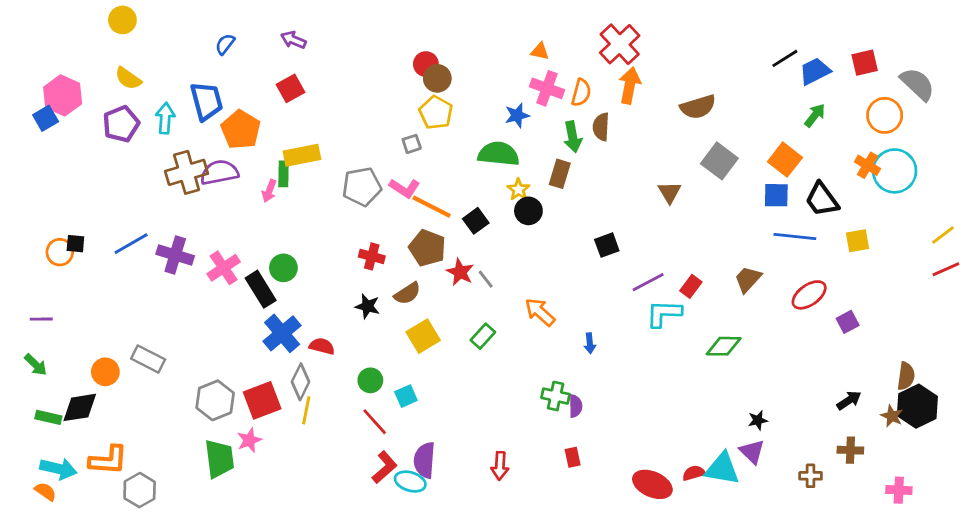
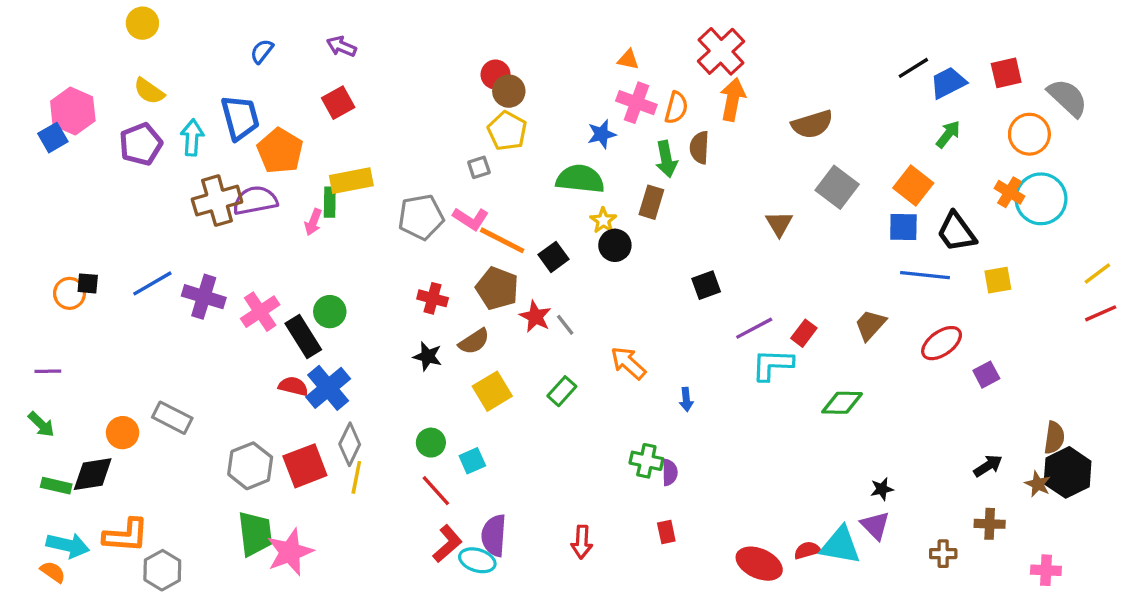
red semicircle: (322, 346) -> (293, 386), moved
pink star: (249, 440) -> (290, 552), moved, size x1.6

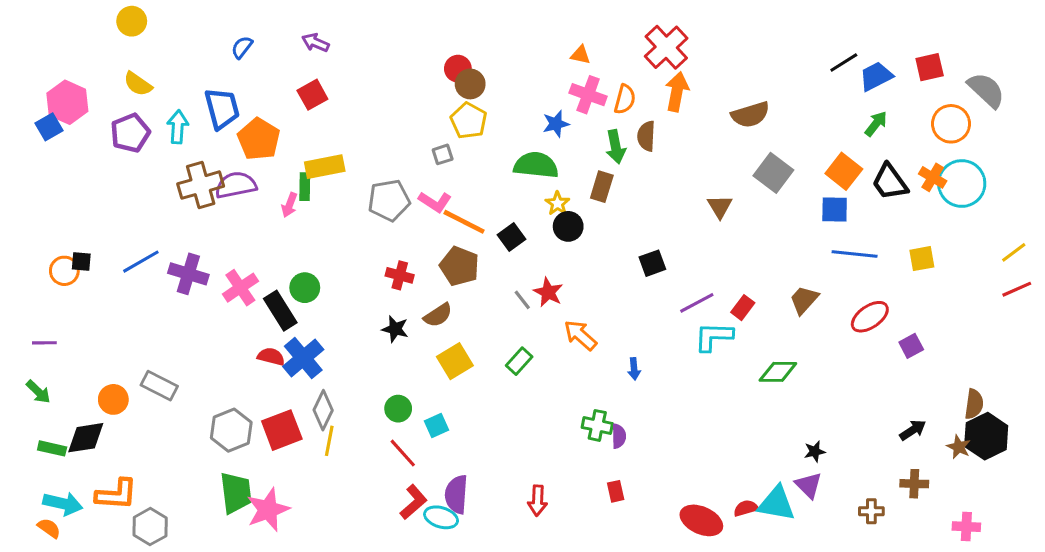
black trapezoid: (956, 232) -> (890, 182), moved
red star: (535, 317) -> (548, 292), moved

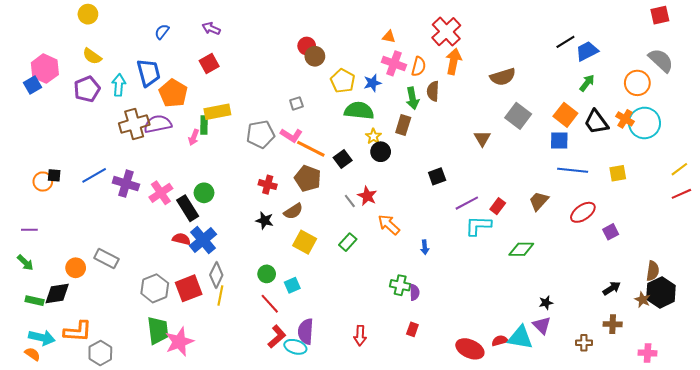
red square: (930, 67) -> (660, 15), moved
yellow pentagon: (469, 121) -> (343, 81), moved
yellow square: (455, 361) -> (305, 242), turned -30
red rectangle: (616, 491) -> (412, 329), turned 32

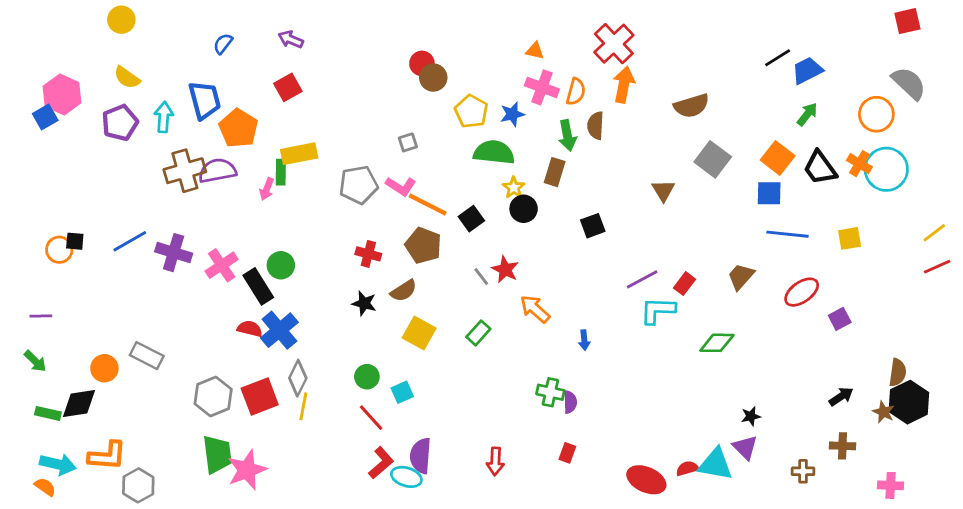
black square: (437, 176) -> (593, 226), moved

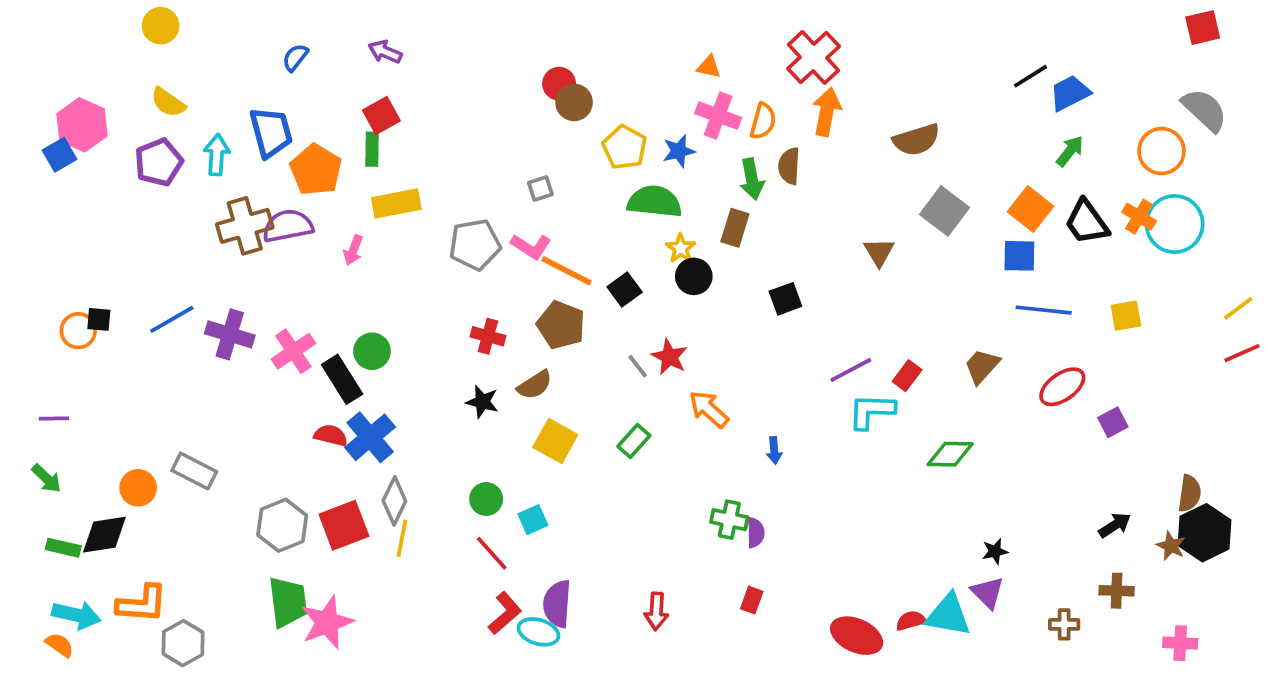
green rectangle: (281, 172) -> (372, 149), moved

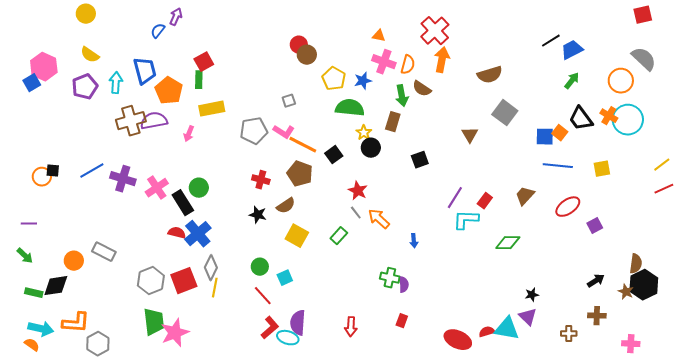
purple arrow: (385, 52) -> (176, 17), moved, turned 90
brown semicircle: (789, 166) -> (422, 89), turned -60
orange square: (1031, 209) -> (560, 133), moved, size x0.7
gray line: (638, 366) -> (356, 213), moved
purple line: (851, 370) -> (455, 198), turned -30

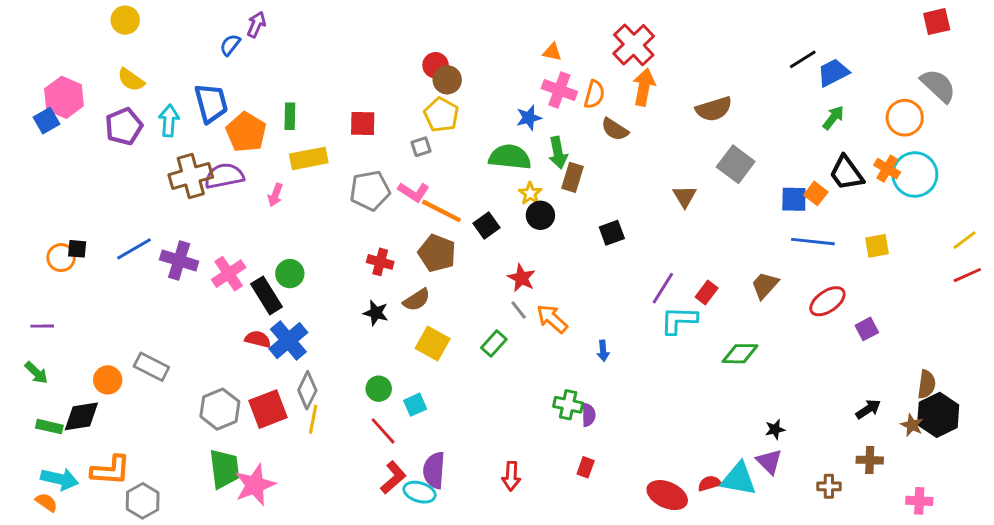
red square: (204, 62) -> (363, 124), moved, turned 30
yellow pentagon: (334, 79) -> (441, 115), moved
green arrow: (402, 96) -> (558, 153), moved

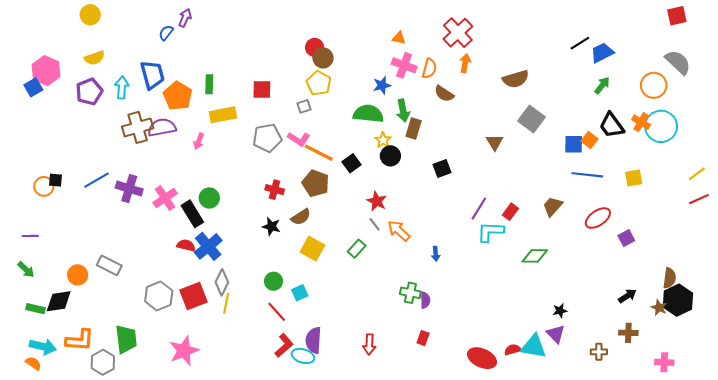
yellow semicircle: (131, 80) -> (94, 58), turned -54
orange arrow: (644, 87) -> (465, 63), size x0.7
green trapezoid: (224, 469) -> (126, 339), moved

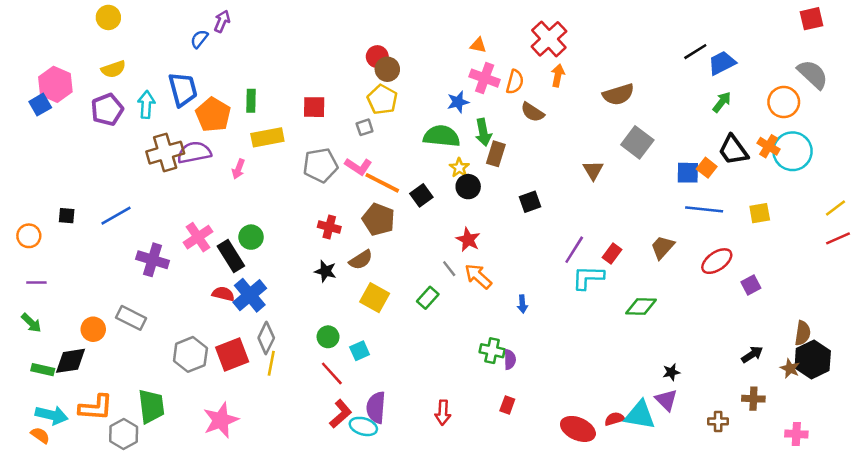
orange circle: (44, 186) -> (29, 236), moved
purple cross: (129, 189) -> (153, 260), moved
red star: (377, 201) -> (468, 240), moved

